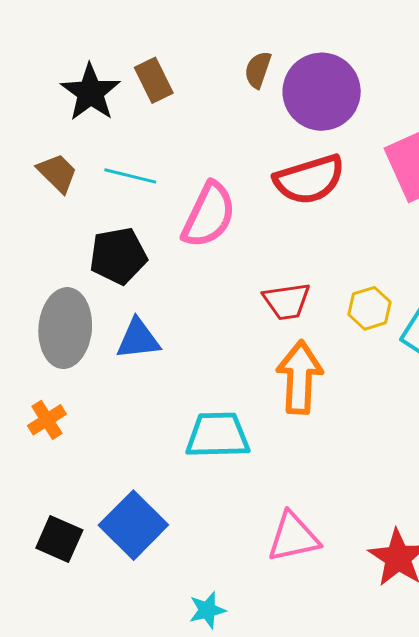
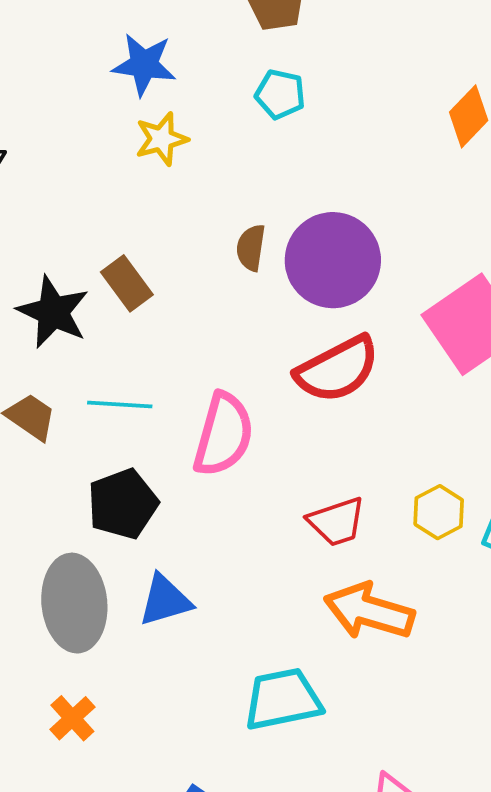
orange arrow: (300, 377) -> (369, 611), turned -66

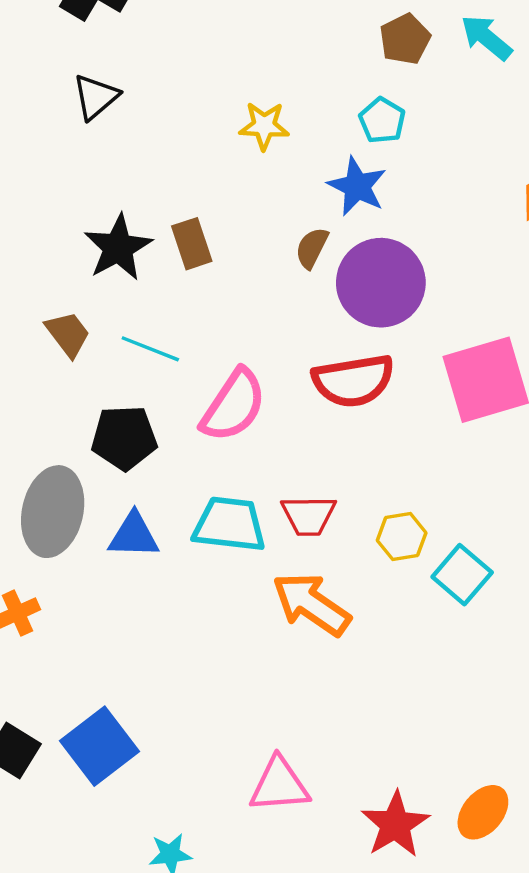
blue star: (144, 65) -> (357, 186), moved
cyan trapezoid: (283, 699) -> (229, 524), moved

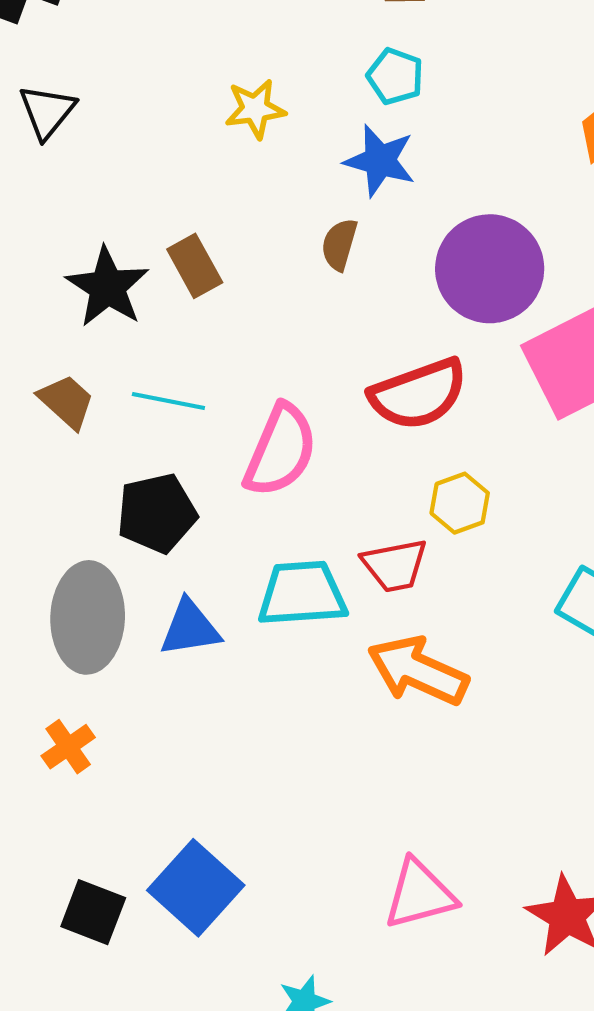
purple circle: (381, 283) -> (490, 269), moved
yellow hexagon: (402, 537) -> (460, 503), moved

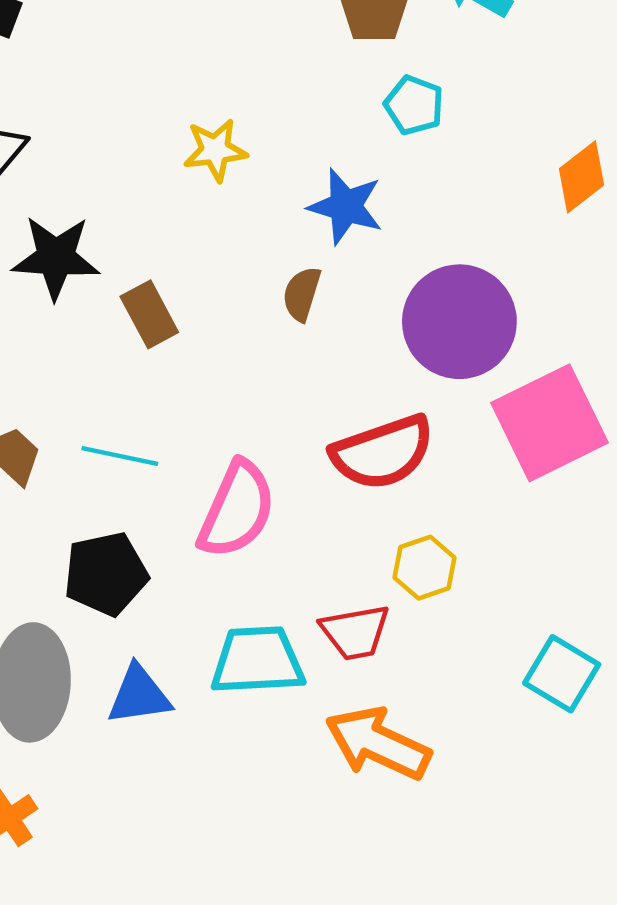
cyan pentagon: (395, 76) -> (414, 105), moved
black star: (107, 287) -> (56, 257), moved, turned -30

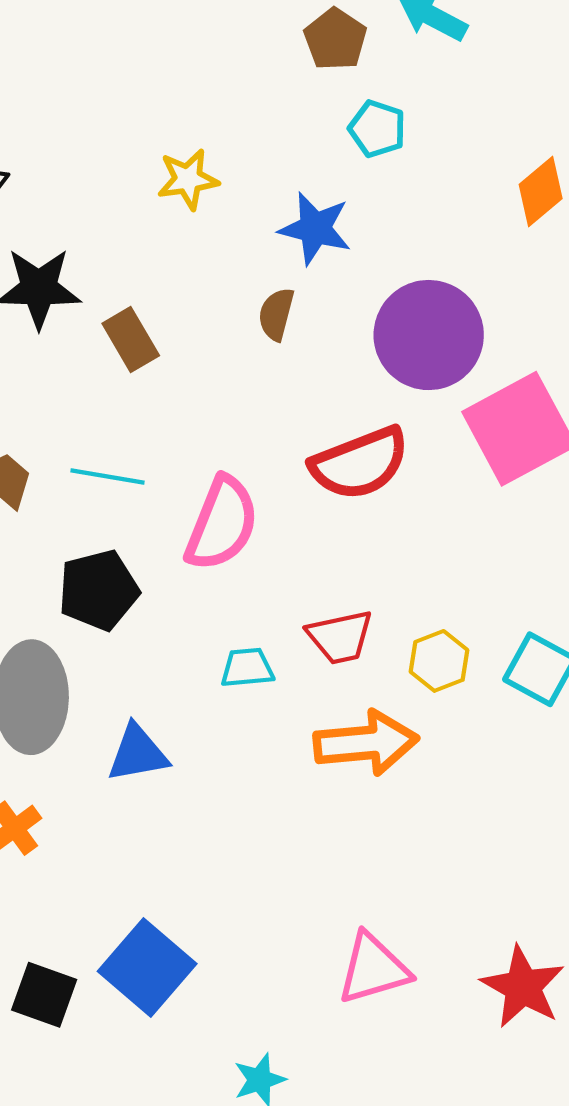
yellow hexagon: (424, 568) -> (439, 661), moved
cyan trapezoid: (257, 660) -> (247, 668), size x0.6
blue triangle: (139, 695) -> (138, 753), moved
orange arrow: (378, 743) -> (366, 743), turned 152

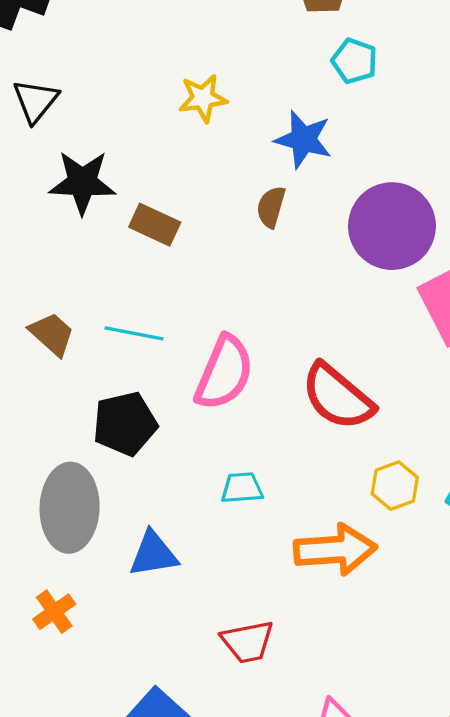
brown rectangle: (131, 339) -> (155, 225), turned -36
red semicircle: (360, 463) -> (338, 397), moved, turned 60
red trapezoid: (340, 637) -> (248, 642), moved

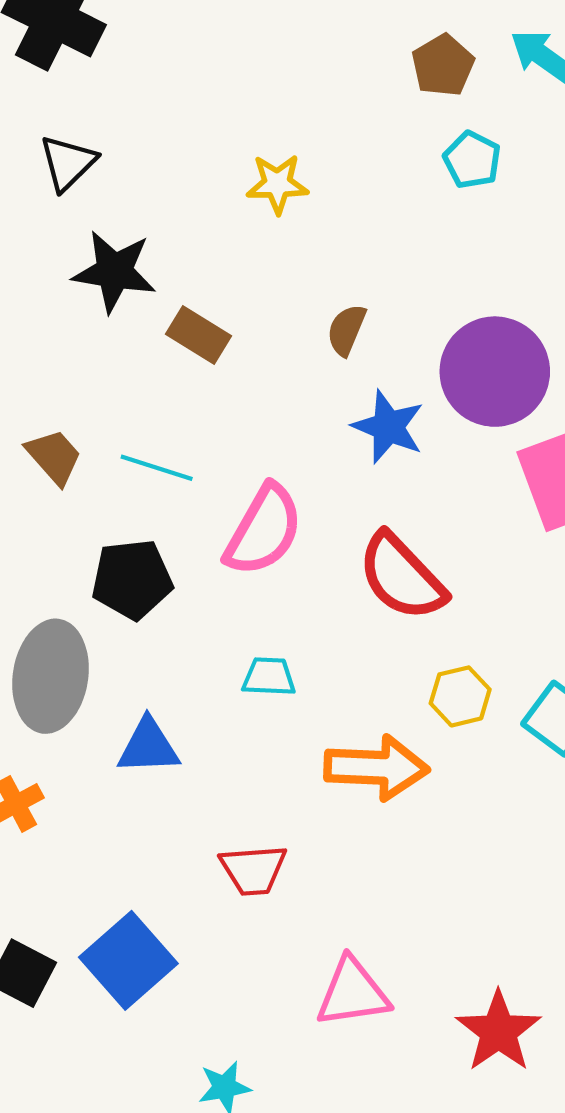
blue star: (303, 139) -> (388, 427), moved

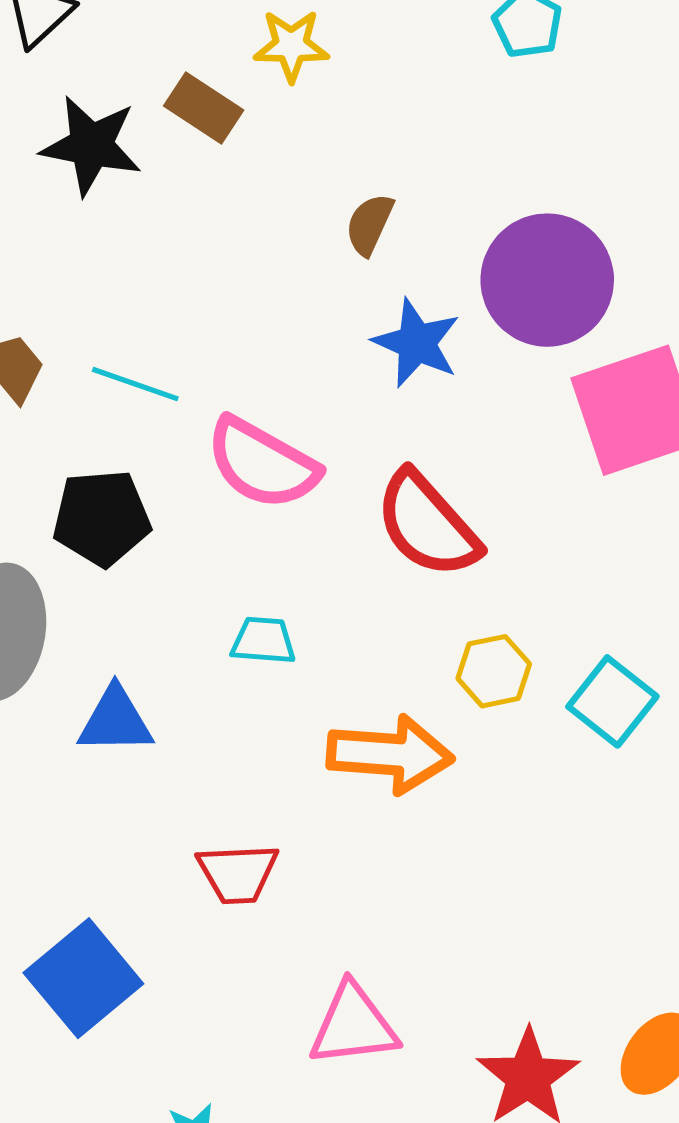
brown rectangle: (199, 335) -> (204, 108), moved
pink semicircle: (264, 530) -> (262, 463), turned 88

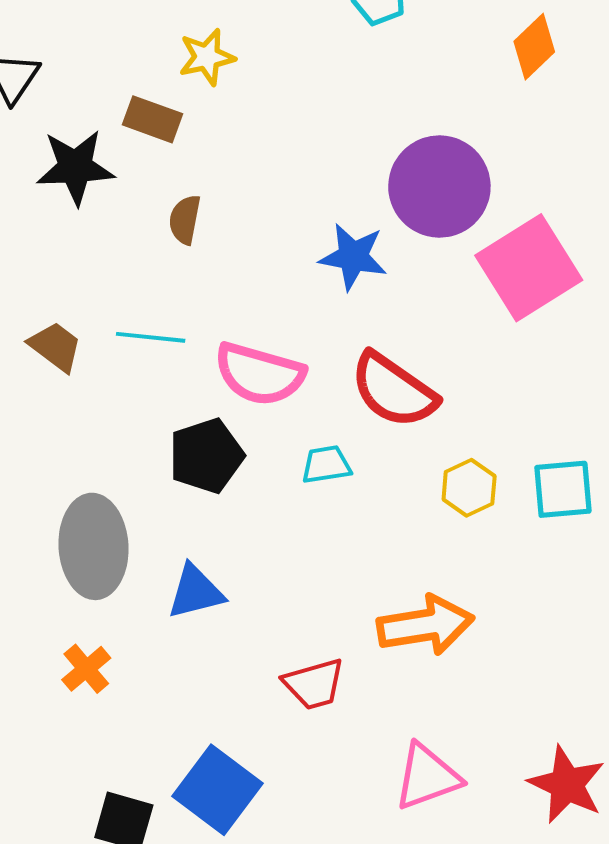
brown semicircle: (369, 224) -> (185, 220), moved
black pentagon: (102, 518) -> (206, 456), moved
cyan trapezoid: (263, 641) -> (326, 465), moved
cyan square: (612, 701) -> (563, 489), turned -30
orange arrow: (390, 754) -> (425, 625), moved

